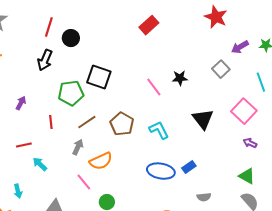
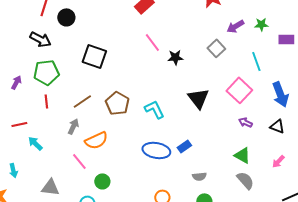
black arrow: (45, 60) -> (40, 39), turned -85
pink line: (154, 87) -> (152, 42), moved
green pentagon: (71, 93) -> (46, 72), moved

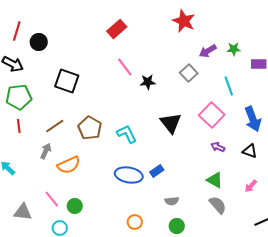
pink line: (79, 161) -> (52, 199), moved

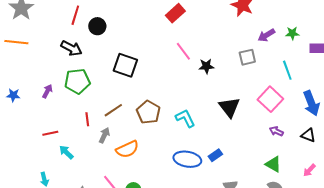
gray square: (189, 73) -> (247, 57), turned 30
red line: (19, 126) -> (87, 119), moved

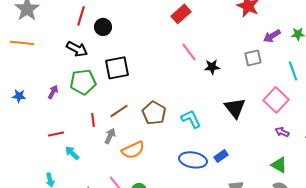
black square: (125, 65) -> (117, 68), moved, turned -30

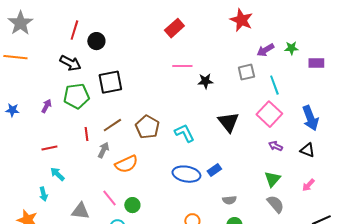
pink line: (189, 52) -> (182, 66), turned -54
cyan line: (293, 71) -> (274, 85), moved
cyan arrow: (72, 153) -> (57, 174), moved
green triangle: (279, 165) -> (272, 179), turned 42

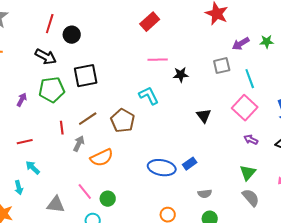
black triangle: (228, 122) -> (204, 116), size x0.7
cyan L-shape: (184, 133) -> (149, 96), moved

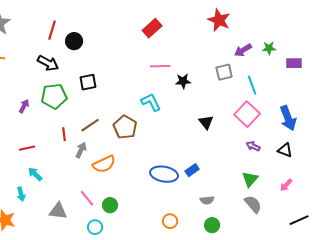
black square: (86, 76) -> (88, 82), size x0.7

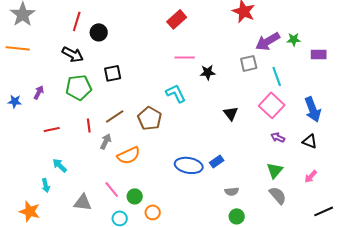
purple arrow: (243, 50) -> (268, 41), size x1.4
purple arrow: (24, 106) -> (39, 92), moved
red line: (27, 148) -> (52, 129), moved
orange circle: (170, 221) -> (153, 212), moved

